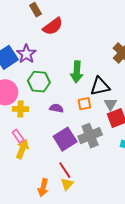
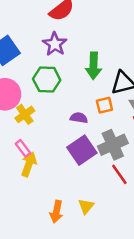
purple star: (26, 54) -> (55, 44), moved
purple semicircle: (56, 108) -> (79, 118), moved
yellow cross: (20, 109) -> (25, 114), turned -35
red line: (65, 170) -> (119, 174), moved

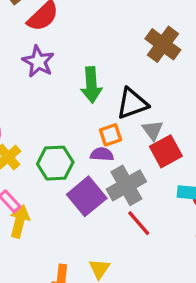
green hexagon: (47, 80) -> (55, 163), moved
purple semicircle: (79, 118) -> (102, 154), moved

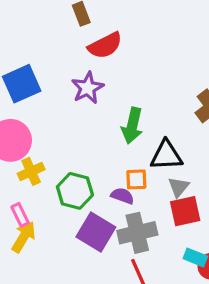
purple square: (87, 196) -> (96, 232), turned -36

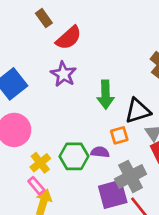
yellow cross: (31, 171) -> (40, 163), moved
purple semicircle: (122, 196) -> (100, 152), moved
purple square: (96, 232) -> (113, 194), moved, turned -32

